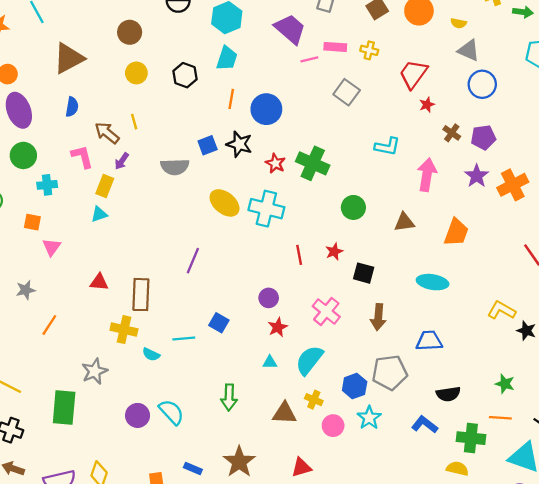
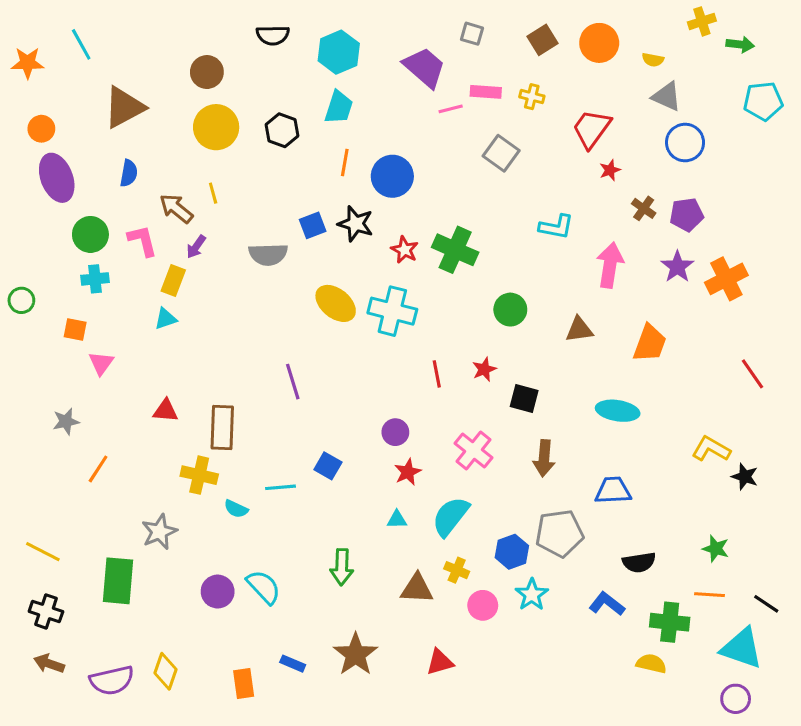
yellow circle: (136, 73) -> (216, 127), size x1.5
green circle: (23, 155) -> (90, 234), moved
purple line: (193, 261) -> (293, 382), turned -40

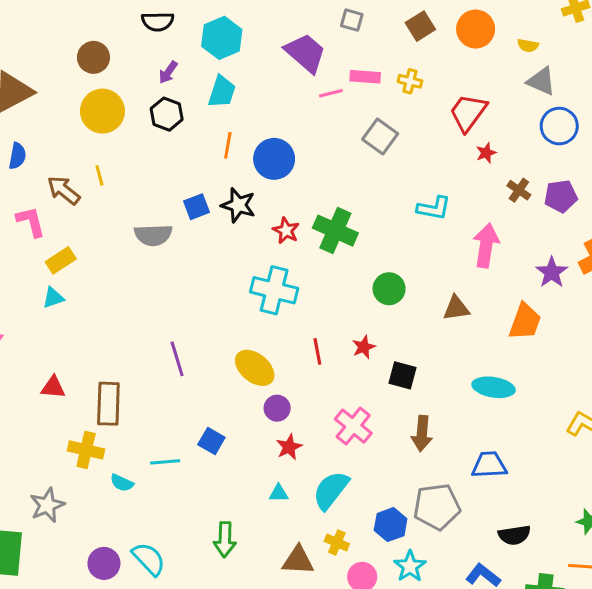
purple arrow: (196, 247) -> (168, 72), moved
purple star: (677, 267) -> (552, 272), moved
yellow rectangle: (173, 280) -> (61, 260), turned 36
yellow ellipse: (336, 303) -> (255, 368), moved

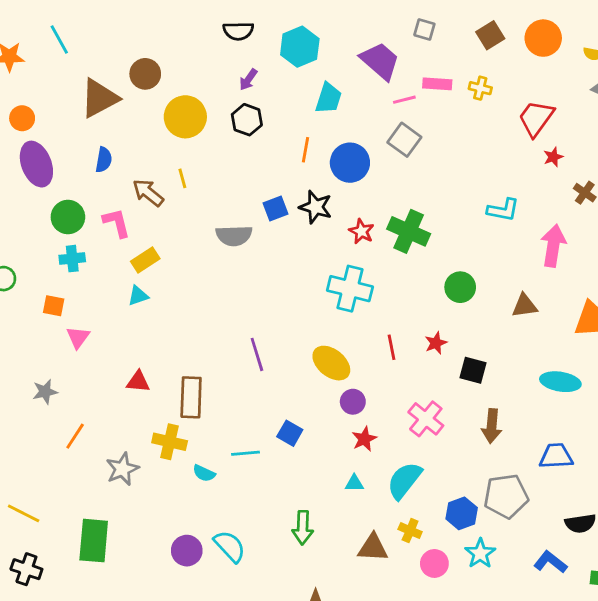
brown circle: (93, 57) -> (145, 74), moved
cyan trapezoid: (222, 92) -> (328, 98), moved
gray square: (380, 136) -> (404, 140), moved
gray star: (47, 505) -> (122, 469), moved

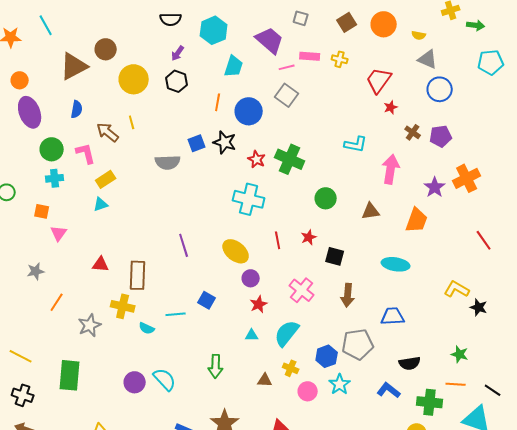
brown triangle: (373, 548) -> (265, 380), size x0.7

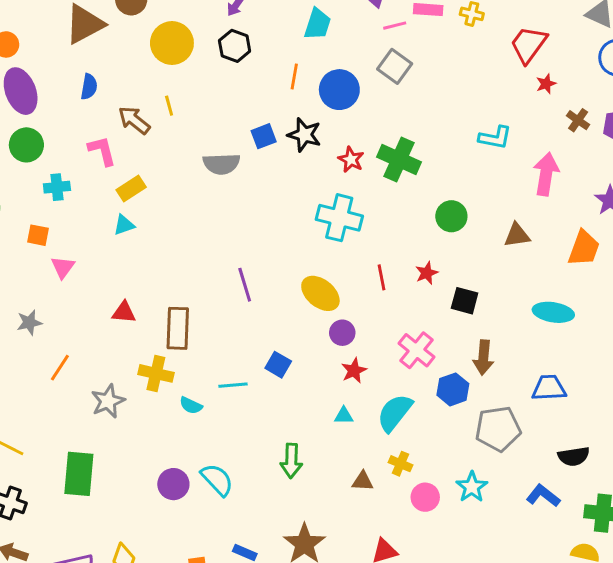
green circle: (52, 149) -> (26, 145), moved
blue hexagon: (327, 356) -> (453, 389), moved

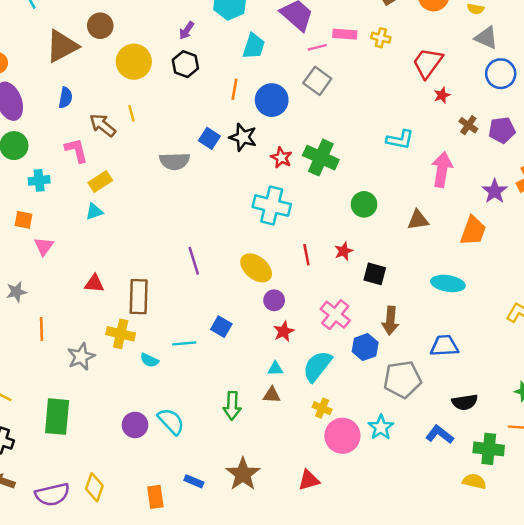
blue square: (264, 136) -> (209, 138), turned -36
orange line: (60, 368) -> (42, 329), turned -35
brown triangle: (363, 481) -> (272, 395), moved
pink circle: (425, 497) -> (342, 436), size x1.5

